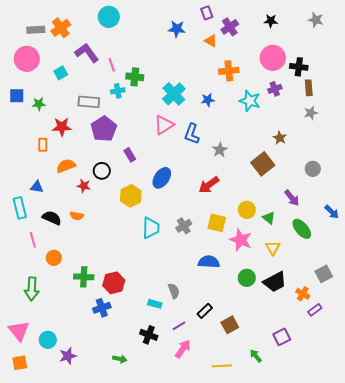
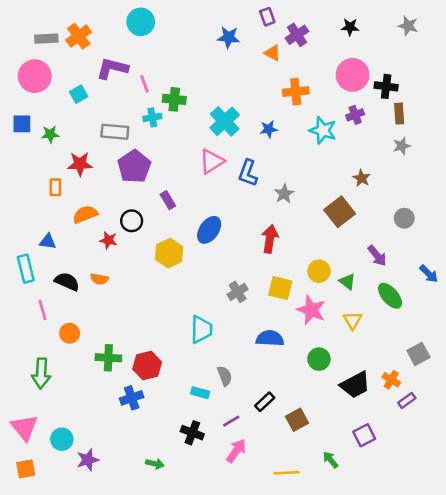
purple L-shape: (87, 53) -> (112, 68), turned -40
red arrow: (209, 185) -> (270, 239), turned 135
cyan trapezoid: (151, 228) -> (201, 329), moved
black trapezoid: (275, 282) -> (355, 385), moved

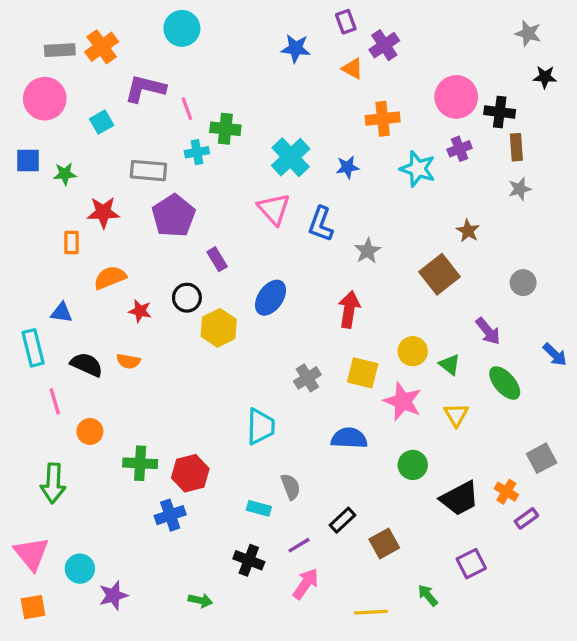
black star: (350, 27) -> (545, 77), moved
pink triangle: (212, 161) -> (274, 209), turned -40
black circle: (132, 221) -> (187, 298), moved

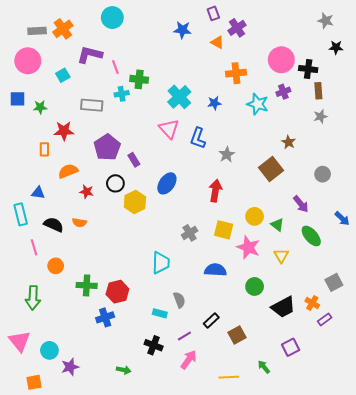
purple pentagon: (174, 216) -> (107, 147), moved
orange square: (33, 607) -> (34, 382), moved

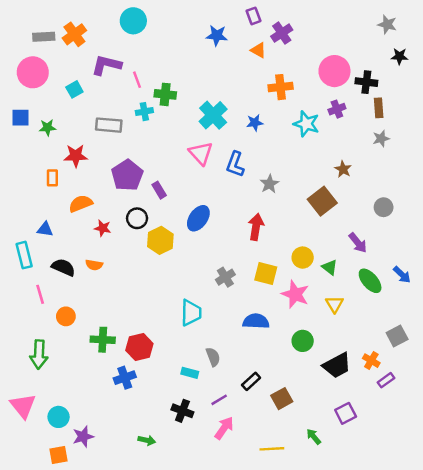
blue arrow: (342, 218) -> (402, 275), moved
orange square: (34, 382) -> (59, 455), moved

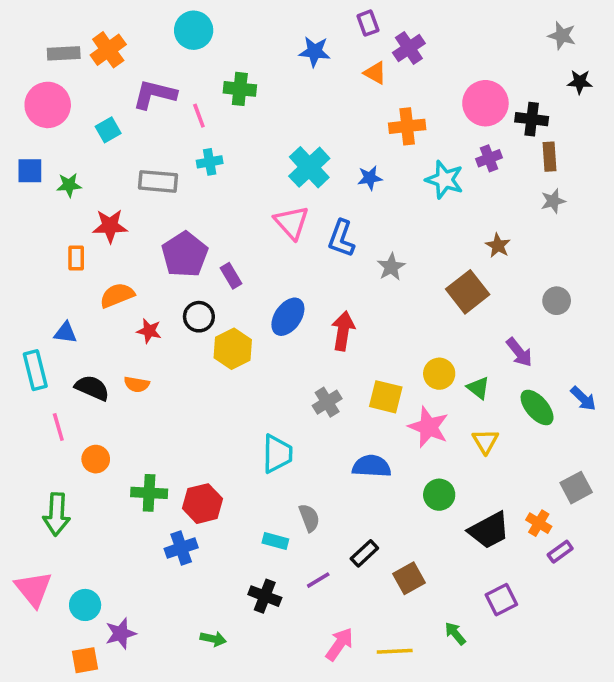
green cross: (165, 94) -> (240, 89), moved
red arrow: (256, 227) -> (343, 331), moved
pink arrow: (224, 428) -> (340, 644), moved

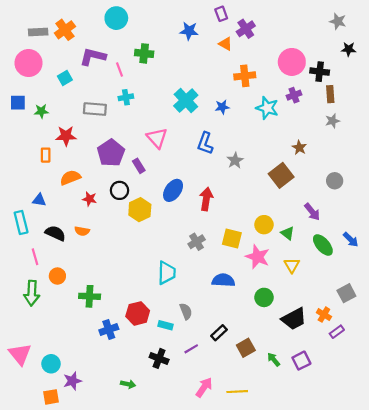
pink triangle: (291, 222) -> (157, 138), moved
red hexagon: (202, 504) -> (138, 313), moved
green arrow: (57, 514) -> (32, 293), moved
green arrow: (455, 633) -> (274, 359), moved

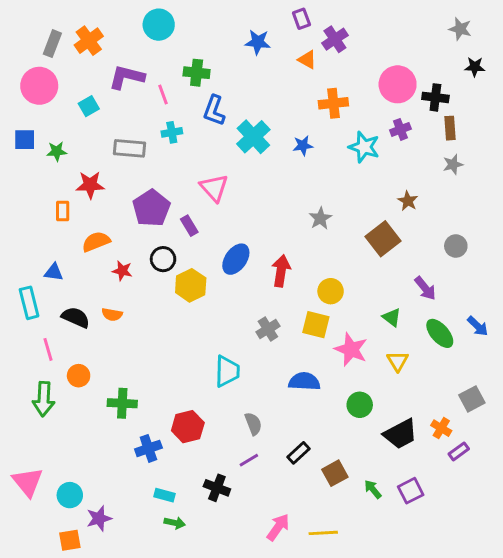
gray rectangle: (38, 32) -> (52, 44), turned -66
blue L-shape: (205, 143) -> (214, 111), moved
yellow circle: (264, 225) -> (331, 291), moved
cyan rectangle: (166, 325) -> (164, 495), moved
purple line: (191, 349) -> (249, 460), moved

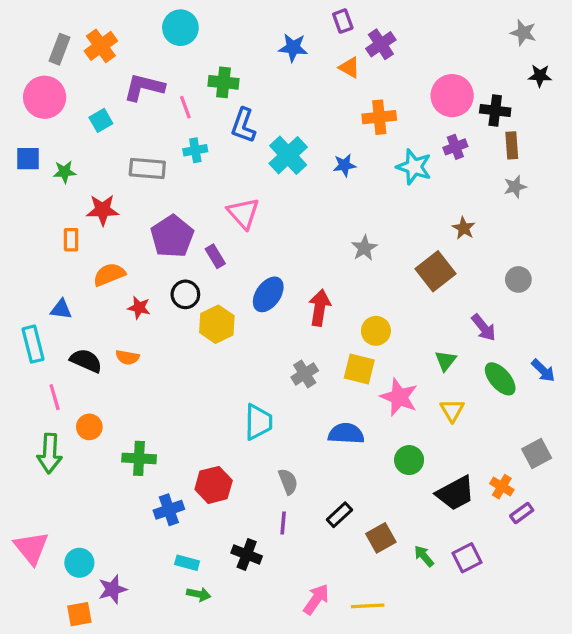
green triangle: (392, 317) -> (445, 361), turned 30
purple line: (249, 460) -> (283, 523), turned -54

